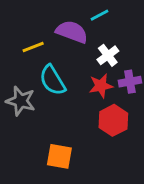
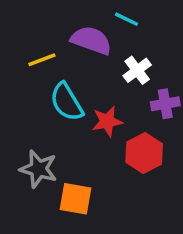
cyan line: (100, 15) -> (127, 19), turned 54
red star: (101, 86) -> (107, 121), moved
gray star: (21, 101) -> (38, 169), moved

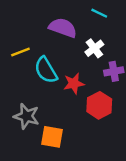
cyan line: (127, 19) -> (99, 13), moved
yellow line: (42, 60) -> (20, 52), moved

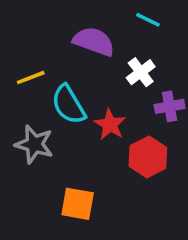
red star: (74, 83) -> (110, 124), turned -30
gray star: (26, 116) -> (34, 144), moved

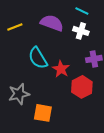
white cross: (141, 72) -> (81, 31), moved, turned -35
yellow line: (31, 78) -> (15, 27), moved
gray star: (34, 144) -> (19, 94), moved, turned -30

